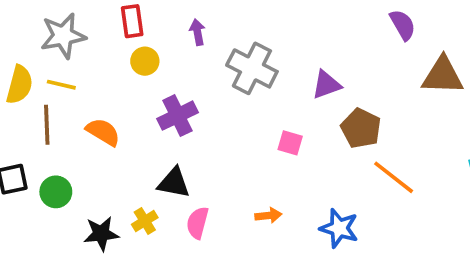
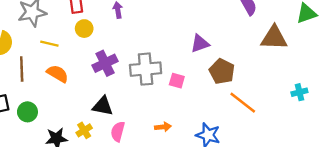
gray cross: (252, 68) -> (146, 69), moved, turned -32
yellow line: (61, 85) -> (49, 44), moved

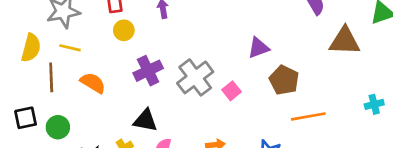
yellow line: (49, 44) -> (70, 48), moved
gray cross: (146, 69) -> (195, 77), turned -32
pink square: (177, 81) -> (232, 91), turned 35
orange line: (243, 103) -> (308, 116), turned -48

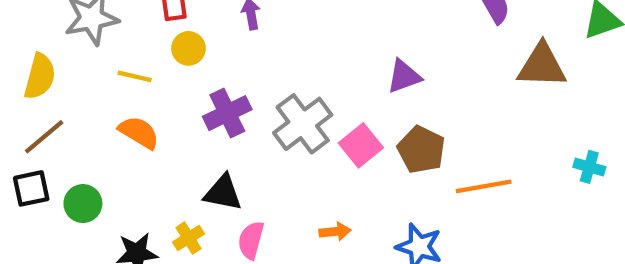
yellow line: (70, 48) -> (135, 76), moved
brown line: (51, 77) -> (44, 137), moved, turned 52
brown pentagon: (284, 80) -> (421, 150), moved
pink square: (232, 91) -> (361, 145), size x1.4
cyan cross: (374, 104) -> (589, 167), turned 30

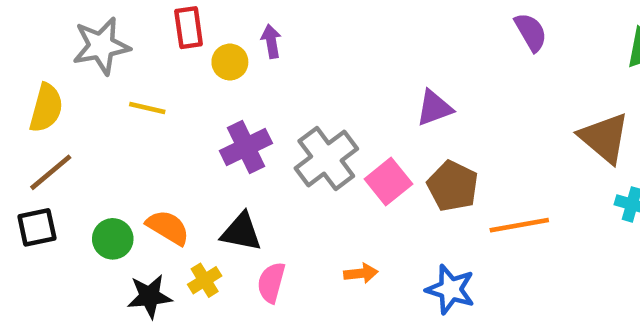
yellow circle: (188, 48) -> (230, 62), moved
brown triangle: (542, 66) -> (604, 138), moved, turned 38
orange semicircle: (139, 132) -> (168, 227), moved
green circle: (83, 204) -> (113, 239), moved

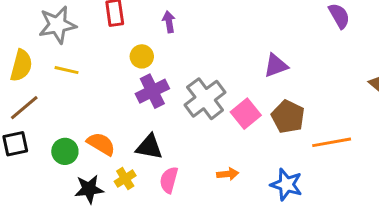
yellow circle: (230, 62) -> (142, 56), moved
yellow line: (147, 108) -> (66, 70), moved

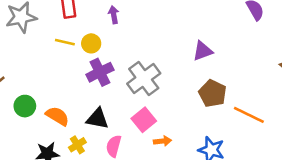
yellow line: (66, 70) -> (65, 42), moved
pink square: (246, 114) -> (144, 120), moved
orange line: (332, 142) -> (249, 115), turned 36
green circle: (65, 151) -> (25, 106), moved

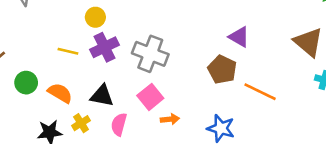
yellow line: (65, 42) -> (68, 51), moved
purple triangle: (203, 51) -> (239, 37), moved, turned 50
gray cross: (144, 78) -> (150, 54), turned -32

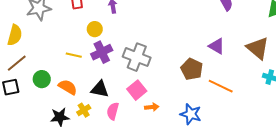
purple triangle: (239, 37) -> (217, 46), moved

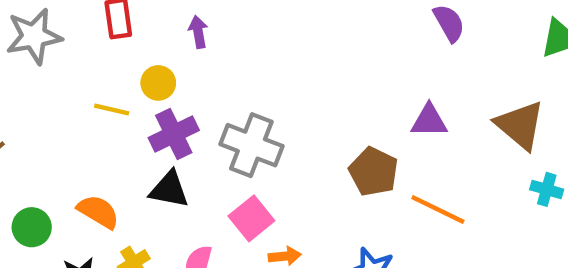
purple triangle: (217, 46) -> (429, 121), turned -30
yellow line: (74, 55) -> (112, 110), moved
green circle: (42, 79) -> (32, 227), moved
black triangle: (100, 89) -> (169, 189), moved

